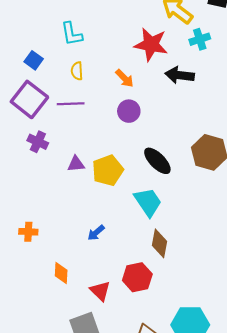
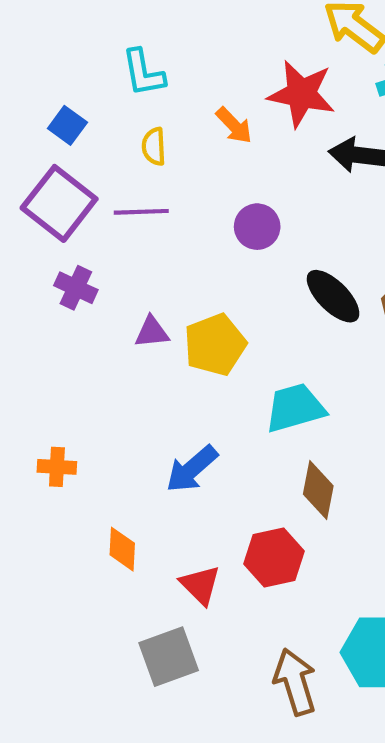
orange arrow: (125, 78) -> (234, 125), moved
black ellipse: (157, 161) -> (333, 296), moved
cyan trapezoid: (148, 202) -> (295, 408), turned -72
blue arrow: (96, 233) -> (192, 469), size x1.5

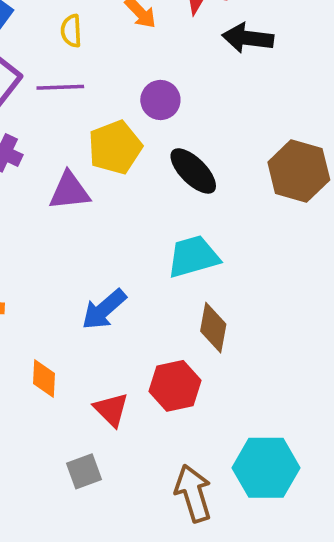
black ellipse: (333, 296) -> (193, 171), moved
purple triangle: (152, 332) -> (69, 191), size x1.4
yellow pentagon: (215, 345) -> (115, 147), moved
gray square: (169, 657) -> (84, 471), size x0.7

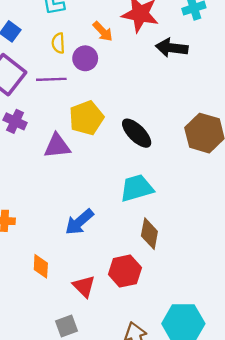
purple circle: (160, 100) -> (85, 58), moved

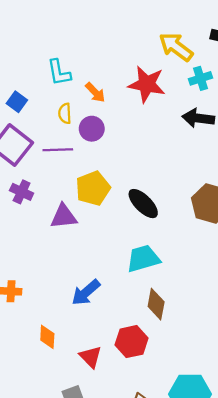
orange arrow: (103, 31) -> (95, 92), moved
black arrow: (172, 48) -> (198, 118), moved

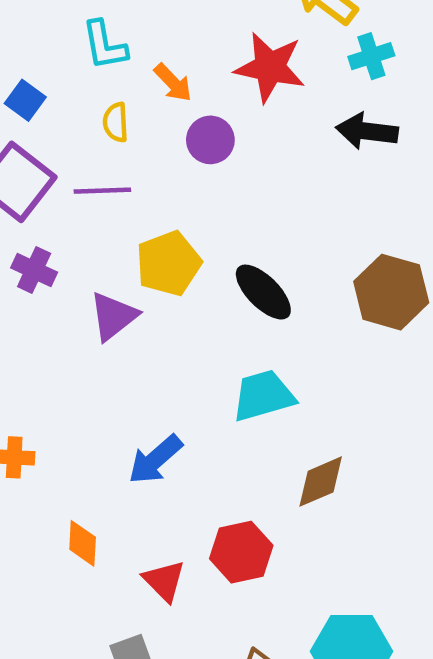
purple circle: (92, 129) -> (210, 140), moved
purple triangle: (64, 216) -> (113, 316), turned -32
brown diamond: (156, 304) -> (321, 482), moved, turned 56

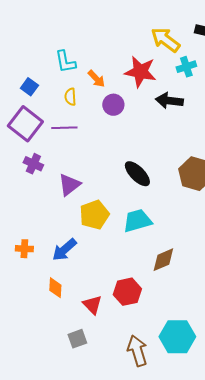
black arrow: (367, 131) -> (169, 101), moved
yellow pentagon: (169, 263) -> (94, 215), moved
blue arrow: (155, 460) -> (64, 250), moved

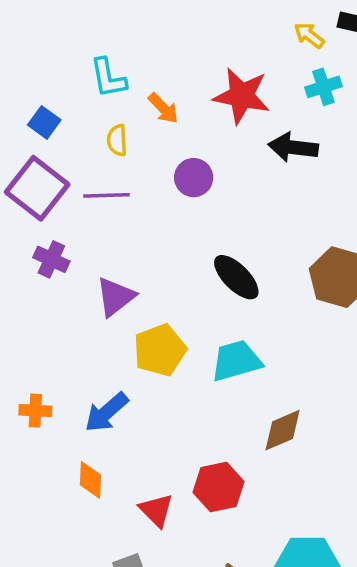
yellow arrow: (165, 40) -> (309, 35), moved, size x0.6
purple circle: (113, 105) -> (194, 178), moved

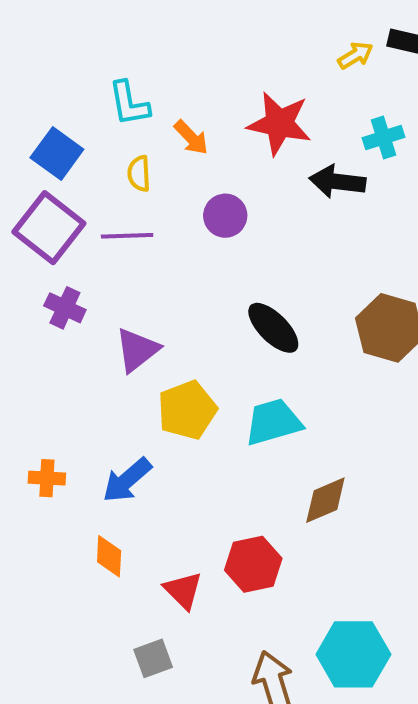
yellow arrow: (309, 35) -> (355, 55), turned 112
cyan cross: (323, 87) -> (384, 138), moved
blue square: (44, 122) -> (57, 154), size x1.4

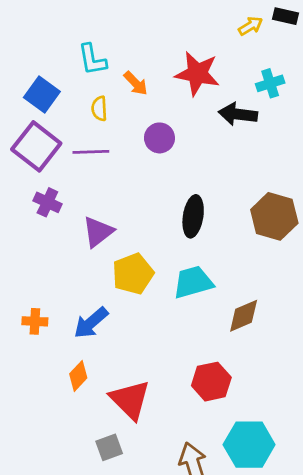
black ellipse: (273, 328) -> (193, 216), turned 54
brown diamond: (325, 500) -> (244, 316), moved
orange diamond: (109, 556) -> (78, 376), turned 40
red hexagon: (253, 564) -> (211, 382), moved
red triangle: (183, 590) -> (130, 400), size x1.5

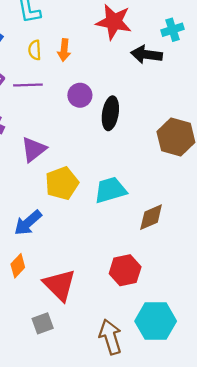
orange arrow: (136, 83) -> (64, 50), moved, turned 50
purple circle: (159, 138) -> (80, 95), moved
black ellipse: (193, 216) -> (110, 113), moved

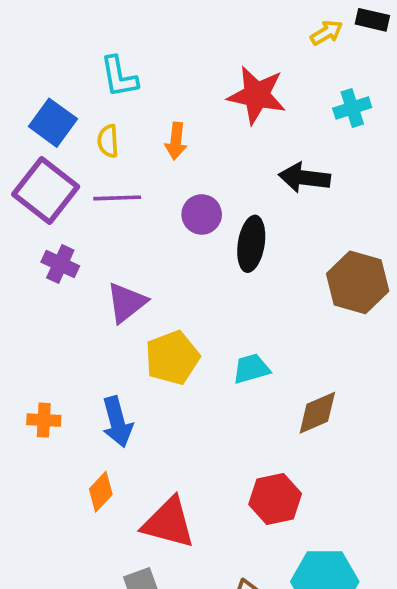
yellow semicircle: (35, 50) -> (108, 141), moved
black arrow: (147, 55) -> (304, 178), moved
cyan trapezoid: (110, 190) -> (251, 369), size x0.7
blue arrow: (28, 223) -> (117, 422), turned -64
red triangle: (60, 285) -> (169, 523), turned -30

